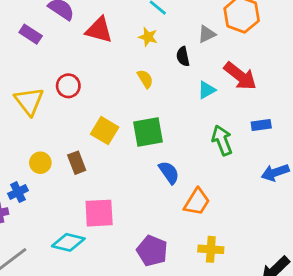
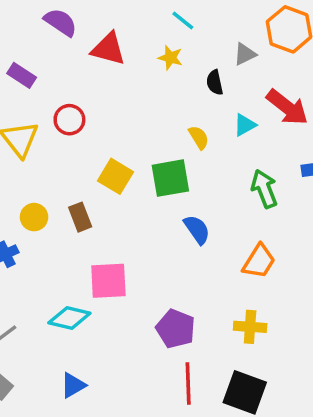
purple rectangle: (31, 34) -> (22, 75), moved
yellow semicircle: (145, 79) -> (199, 137), moved
orange trapezoid: (197, 202) -> (259, 261), moved

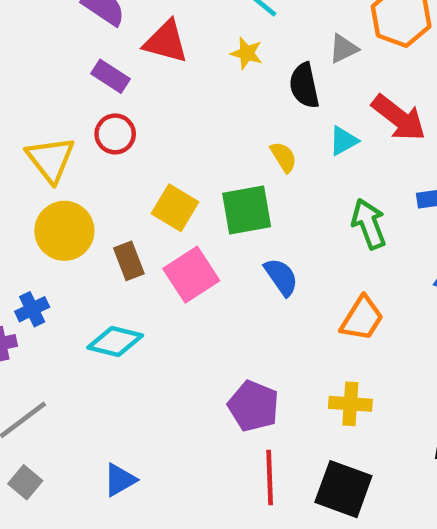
purple rectangle: (22, 75) -> (111, 76), moved
black semicircle: (215, 82) -> (304, 86), size x1.4
yellow circle: (34, 217) -> (64, 231), moved, size x1.6
pink square: (108, 281) -> (191, 275), moved, turned -30
cyan diamond: (69, 318) -> (115, 342), moved

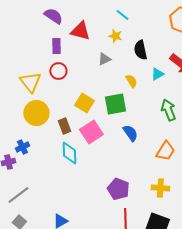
gray triangle: (343, 49) -> (104, 59), moved
purple rectangle: (111, 76) -> (56, 46), turned 56
cyan diamond: (115, 342) -> (69, 153), moved, turned 75

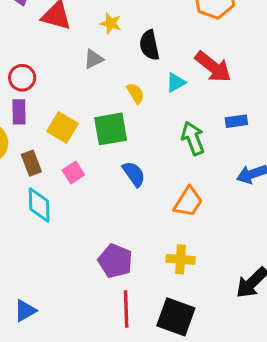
purple rectangle: (56, 46) -> (19, 112), moved
pink square: (91, 132) -> (73, 172), size x0.6

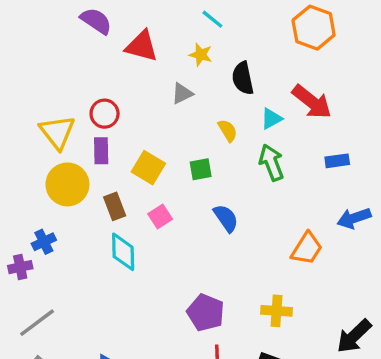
green square: (111, 129) -> (201, 169), size x0.6
green arrow: (193, 138) -> (271, 163), moved
orange trapezoid: (188, 202) -> (307, 248), moved

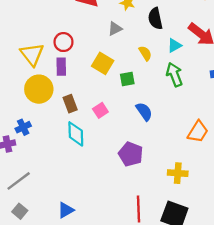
yellow square: (148, 168) -> (103, 63), moved
purple pentagon: (206, 313) -> (131, 154), moved

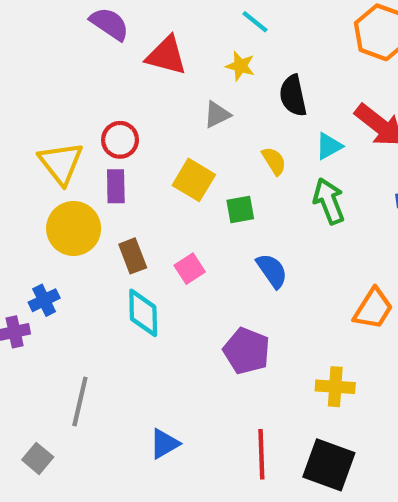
gray line: (19, 181) -> (80, 401), moved, turned -40
blue triangle: (66, 210) -> (164, 444), moved

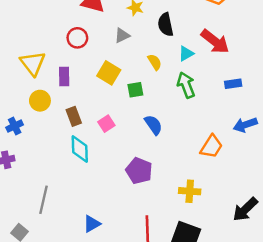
red circle: (120, 140) -> (77, 38), moved
yellow circle: (74, 228) -> (40, 101), size x0.7
blue cross: (44, 300) -> (15, 126), moved

